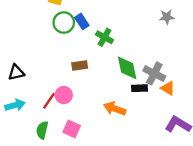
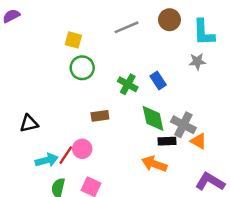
blue rectangle: (82, 21) -> (158, 80), moved
cyan arrow: (15, 105) -> (47, 160), moved
orange arrow: (115, 109) -> (154, 164), moved

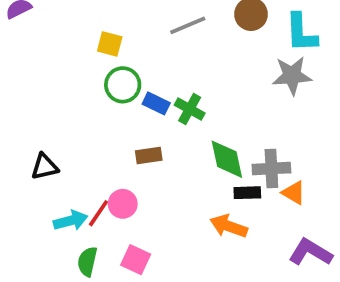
gray star: (197, 61) -> (292, 76), size x1.5
blue rectangle: (158, 80) -> (156, 103), moved, turned -30
gray cross: (183, 125) -> (271, 169), turned -30

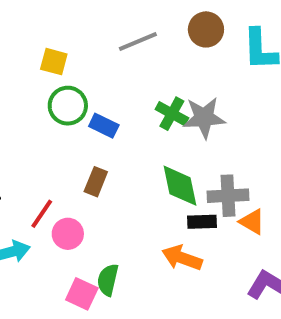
gray star: (292, 76) -> (204, 118), moved
green cross: (190, 109) -> (172, 114), moved
brown rectangle: (149, 156) -> (96, 182), turned -60
red line: (99, 213) -> (42, 214), moved
green semicircle: (87, 261) -> (108, 280), moved

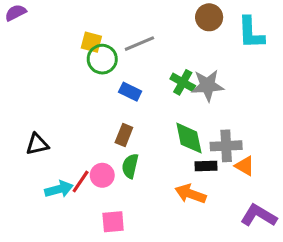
gray line: (138, 41) -> (139, 44), moved
green circle: (68, 106) -> (102, 59), moved
red line: (42, 214) -> (81, 181), moved
green semicircle: (108, 280) -> (130, 166), moved
pink square: (82, 294) -> (113, 222), turned -30

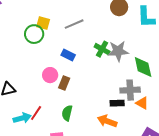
green circle: (102, 59) -> (34, 34), moved
green diamond: (189, 138) -> (143, 67), moved
green semicircle: (130, 166) -> (67, 113), moved
pink circle: (102, 175) -> (50, 75), moved

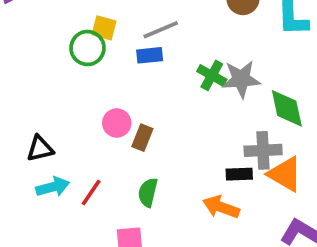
blue rectangle: (68, 55) -> (150, 55), moved, turned -32
orange triangle: (142, 103) -> (285, 174), size x1.5
cyan arrow: (22, 118) -> (53, 187), moved

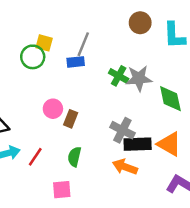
gray line: (161, 30) -> (83, 44), turned -45
gray cross: (263, 150) -> (122, 130), moved, turned 30
black rectangle: (239, 174) -> (138, 144), size x1.5

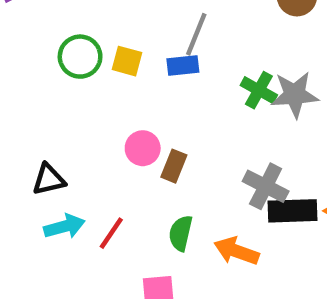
yellow square: (44, 43) -> (127, 61), moved
green circle: (33, 57) -> (80, 57), moved
orange arrow: (125, 167) -> (237, 251), moved

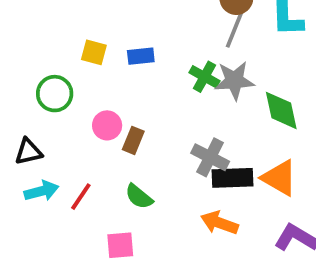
gray line: (196, 34) -> (234, 30), moved
green circle: (80, 57) -> (55, 94), moved
green semicircle: (181, 233) -> (139, 197), turned -64
orange arrow: (237, 251) -> (219, 223), moved

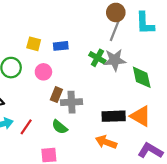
pink circle: (107, 125) -> (43, 72), moved
gray cross: (210, 157) -> (72, 102), moved, turned -30

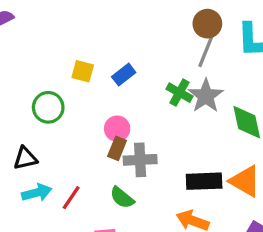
blue rectangle: (61, 46) -> (124, 75), turned -32
gray star: (115, 60) -> (206, 96), turned -30
pink circle: (43, 72) -> (117, 129), moved

